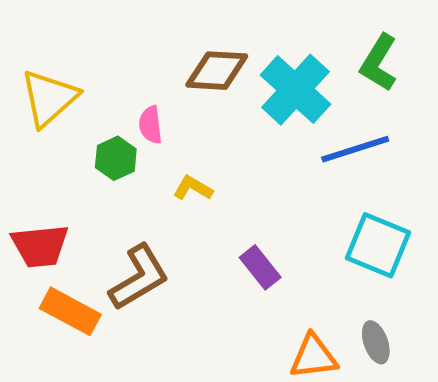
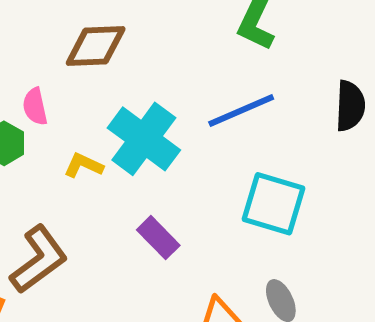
cyan cross: (296, 90) -> (144, 139), moved

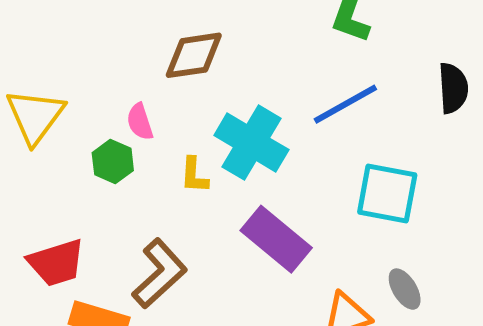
yellow L-shape: (83, 165) -> (194, 175), turned -105
purple rectangle: (158, 238) -> (276, 239), size x1.6

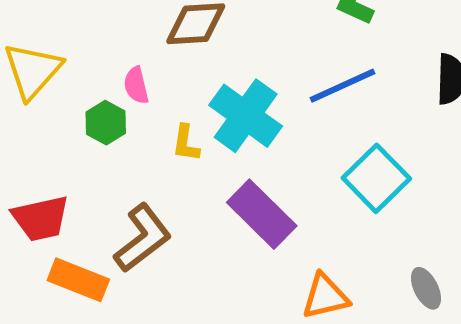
cyan square: (387, 194) -> (376, 178), turned 30
gray ellipse: (405, 289) -> (426, 288), moved

